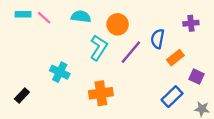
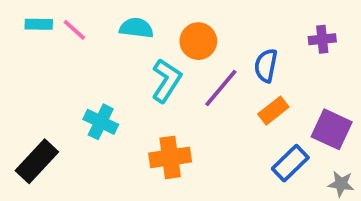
orange rectangle: (175, 58) -> (273, 111), moved
purple square: (196, 77) -> (332, 129), size x1.5
black rectangle: (22, 95) -> (37, 161), size x1.6

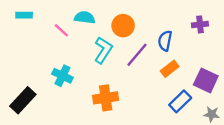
pink line: (74, 30) -> (61, 30), moved

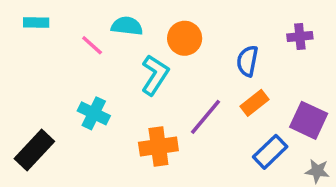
purple line: (137, 55) -> (206, 117), moved

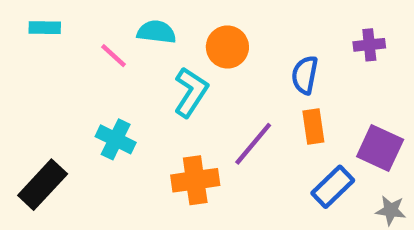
orange rectangle: (254, 103) -> (313, 127), turned -60

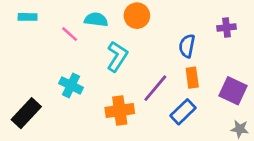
orange circle: (227, 47) -> (137, 16), moved
blue rectangle: (333, 187) -> (183, 112), moved

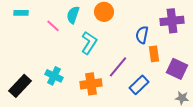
cyan semicircle: (96, 20) -> (73, 15), turned -78
purple cross: (226, 27) -> (172, 21), size x1.6
orange rectangle: (192, 78) -> (154, 54), moved
cyan cross: (71, 85) -> (54, 76), moved

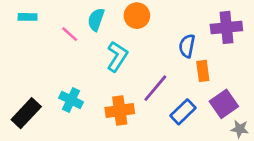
purple square: (177, 69) -> (224, 104), moved, turned 30

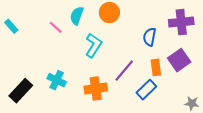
cyan rectangle: (28, 17) -> (11, 26), moved, turned 48
orange rectangle: (203, 71) -> (156, 67), moved
purple square: (224, 104) -> (179, 60), moved

